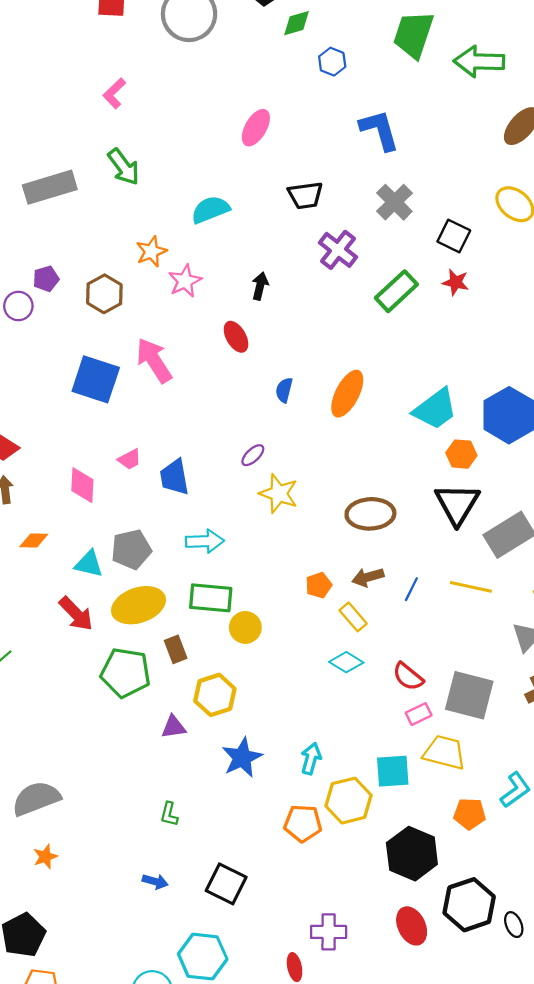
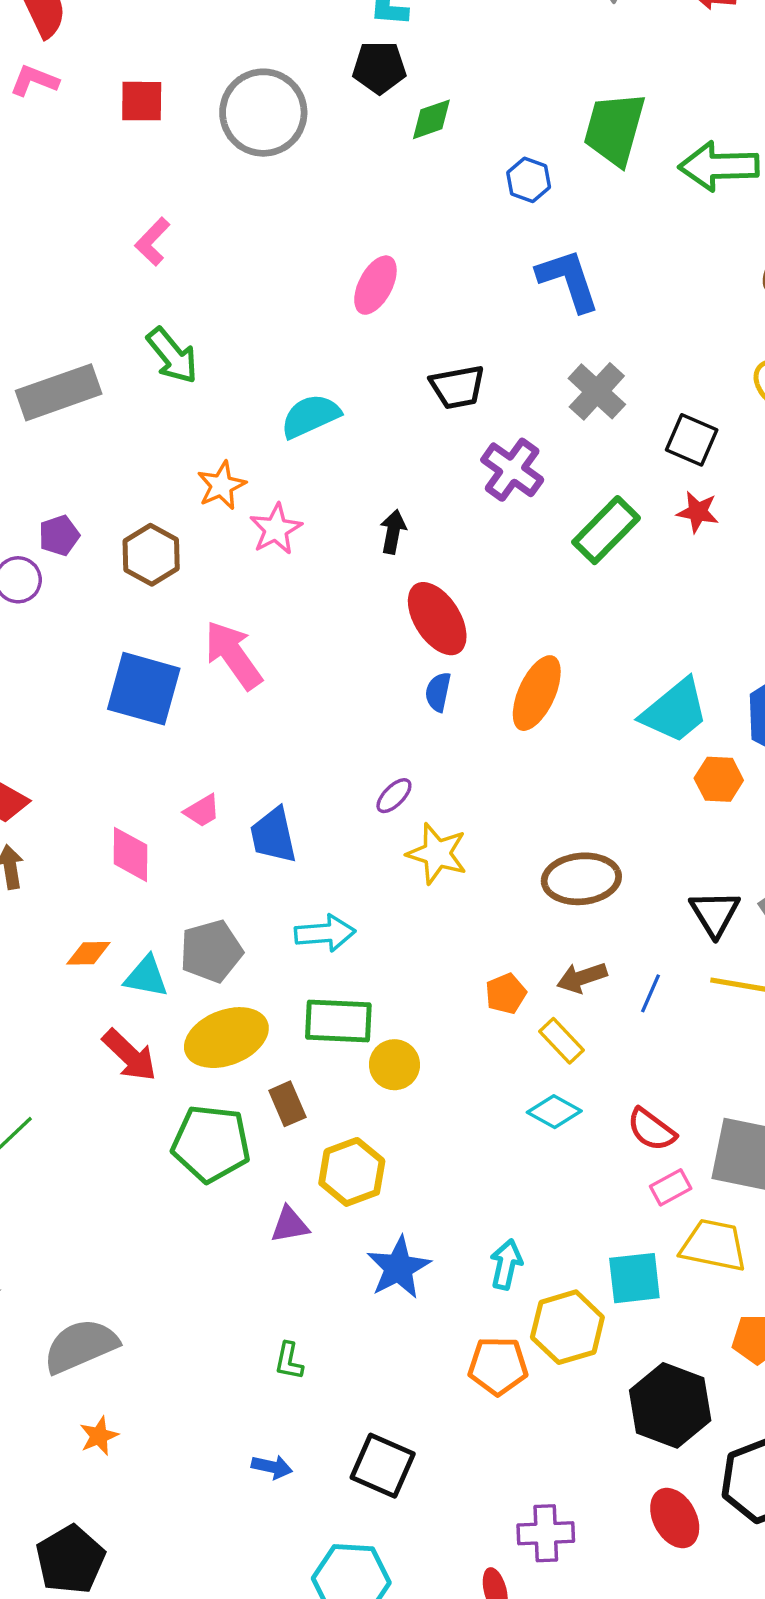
blue hexagon: (332, 62) -> (529, 180), moved
red ellipse: (236, 337) -> (437, 619), moved, size x1.5
black triangle: (457, 504) -> (715, 913), moved, size x0.7
orange diamond: (34, 540) -> (88, 953), moved

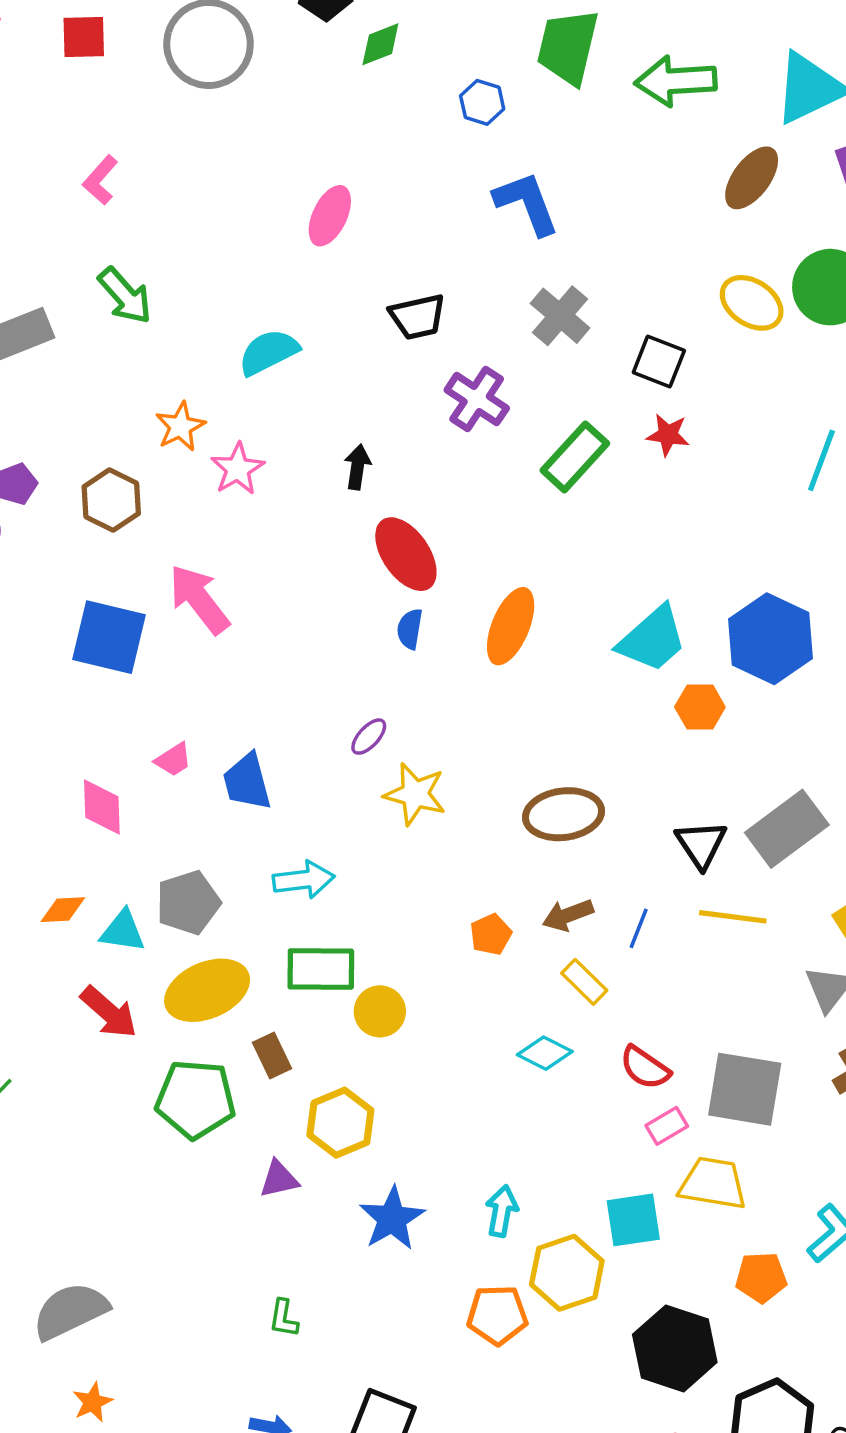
yellow rectangle: (562, 1041) -> (584, 982), moved

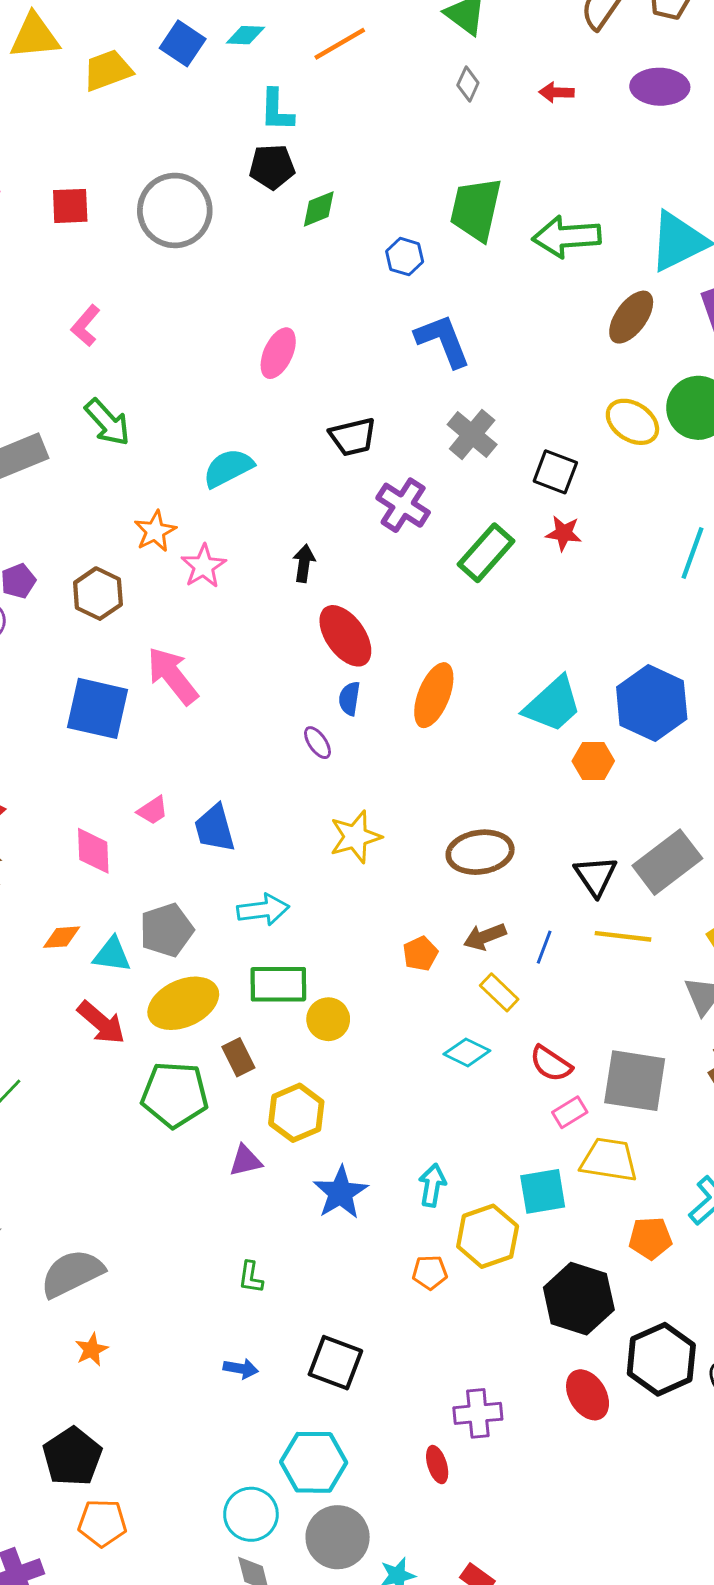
purple ellipse: (369, 737) -> (318, 743), moved, turned -76
yellow star: (415, 794) -> (355, 837), turned -30
orange pentagon: (497, 1315) -> (430, 1272), size x0.7

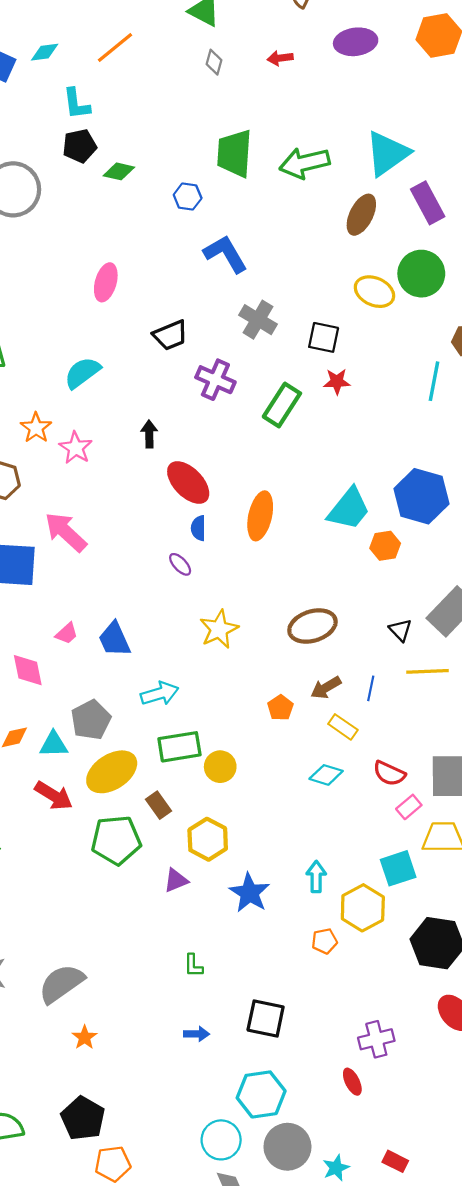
green diamond: (319, 209) -> (119, 171), turned 44
black triangle: (596, 876) -> (400, 630), size x0.7

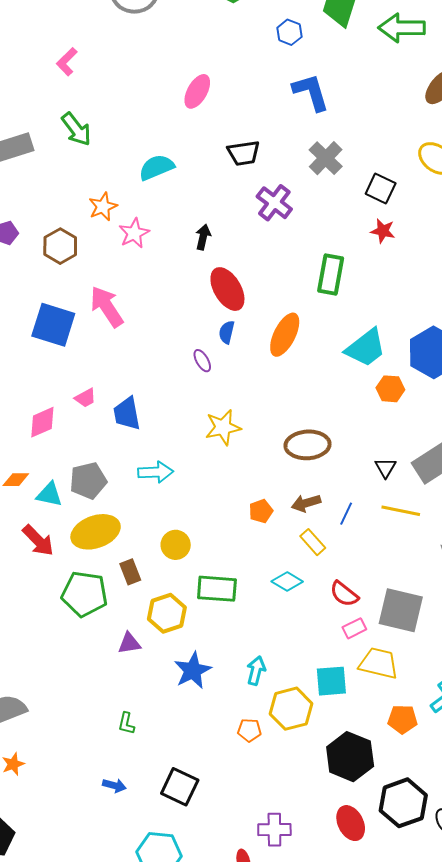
green rectangle: (282, 405) -> (331, 274), moved, turned -36
pink diamond: (28, 670) -> (42, 422), turned 64
green rectangle: (179, 747) -> (217, 589), moved
yellow circle: (220, 767) -> (176, 545), moved

